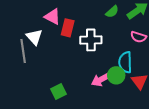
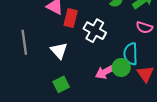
white triangle: (34, 37) -> (59, 51), moved
white cross: (91, 40) -> (95, 31), turned 30

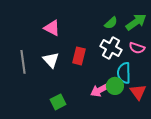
red rectangle: (71, 18) -> (79, 56), moved
white cross: (95, 31) -> (111, 48), moved
white triangle: (59, 51) -> (51, 60), moved

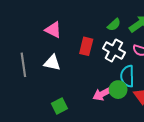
red rectangle: (79, 56) -> (86, 46), moved
white triangle: (51, 60) -> (52, 63), turned -36

